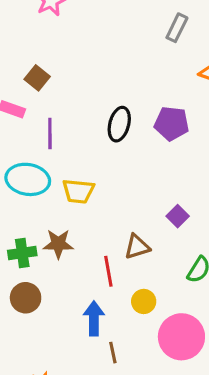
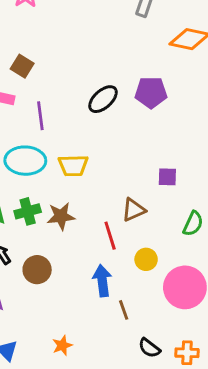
black ellipse: (119, 124) -> (103, 99), turned 40
purple square: (178, 216) -> (167, 177), turned -36
green cross: (22, 253) -> (28, 211), moved

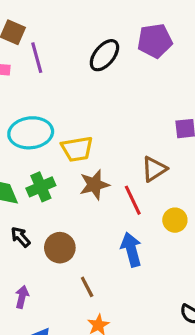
purple line: (40, 116) -> (37, 58), moved
yellow trapezoid: (73, 166) -> (77, 149), moved
brown star: (61, 216) -> (94, 185), moved
brown line: (124, 310) -> (87, 287), moved

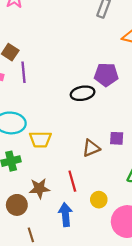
black ellipse: (104, 55) -> (83, 93), moved, turned 30
brown triangle: (154, 169) -> (91, 148), moved
brown star: (94, 185) -> (39, 188), moved

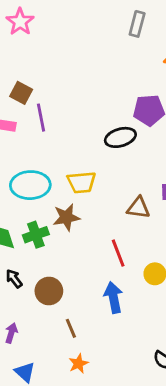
yellow trapezoid: (40, 139) -> (82, 182), moved
brown triangle: (91, 148) -> (138, 208), turned 36
brown star: (39, 188) -> (66, 217), moved

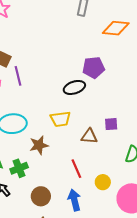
yellow trapezoid: (82, 182) -> (60, 119), moved
green cross: (36, 235) -> (19, 168), moved
brown circle: (49, 291) -> (41, 196), moved

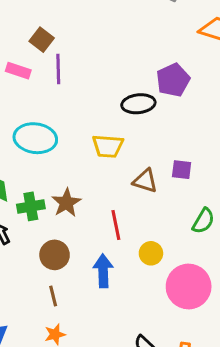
purple pentagon: (94, 68) -> (173, 80), turned -30
brown star: (39, 145) -> (66, 203), moved, turned -30

